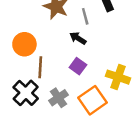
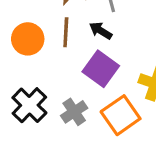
purple square: (78, 66) -> (101, 69), size x1.5
brown line: (40, 67) -> (66, 32), moved

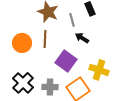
black arrow: (101, 31) -> (82, 38), moved
gray cross: (74, 112) -> (50, 87), turned 35

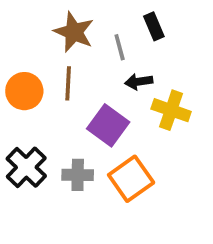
black arrow: (82, 38) -> (139, 82), turned -40
yellow cross: (99, 70) -> (171, 110), moved

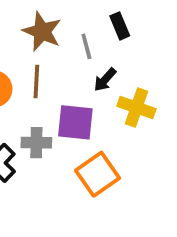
black arrow: (139, 82) -> (105, 80), turned -40
purple square: (108, 125) -> (75, 122), turned -30
gray cross: (78, 175) -> (36, 143), moved

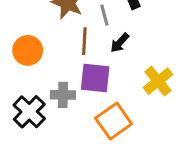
brown line: (36, 82) -> (84, 41), moved
yellow cross: (136, 107) -> (158, 81), moved, turned 32

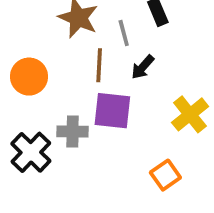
orange square: (114, 121) -> (165, 175), moved, size x0.7

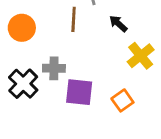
black arrow: (143, 67) -> (118, 24), moved, turned 90
purple square: (112, 111) -> (79, 92), moved

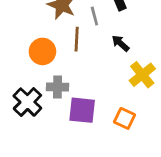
orange circle: (22, 28) -> (42, 51), moved
orange square: (122, 100) -> (124, 118), turned -30

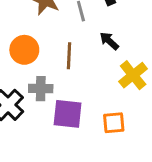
brown line: (77, 39) -> (69, 56), moved
orange square: (124, 118) -> (114, 123), turned -30

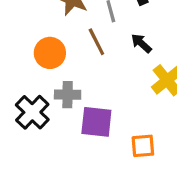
brown line: (69, 56) -> (96, 42), moved, turned -30
orange square: (114, 123) -> (143, 146), moved

